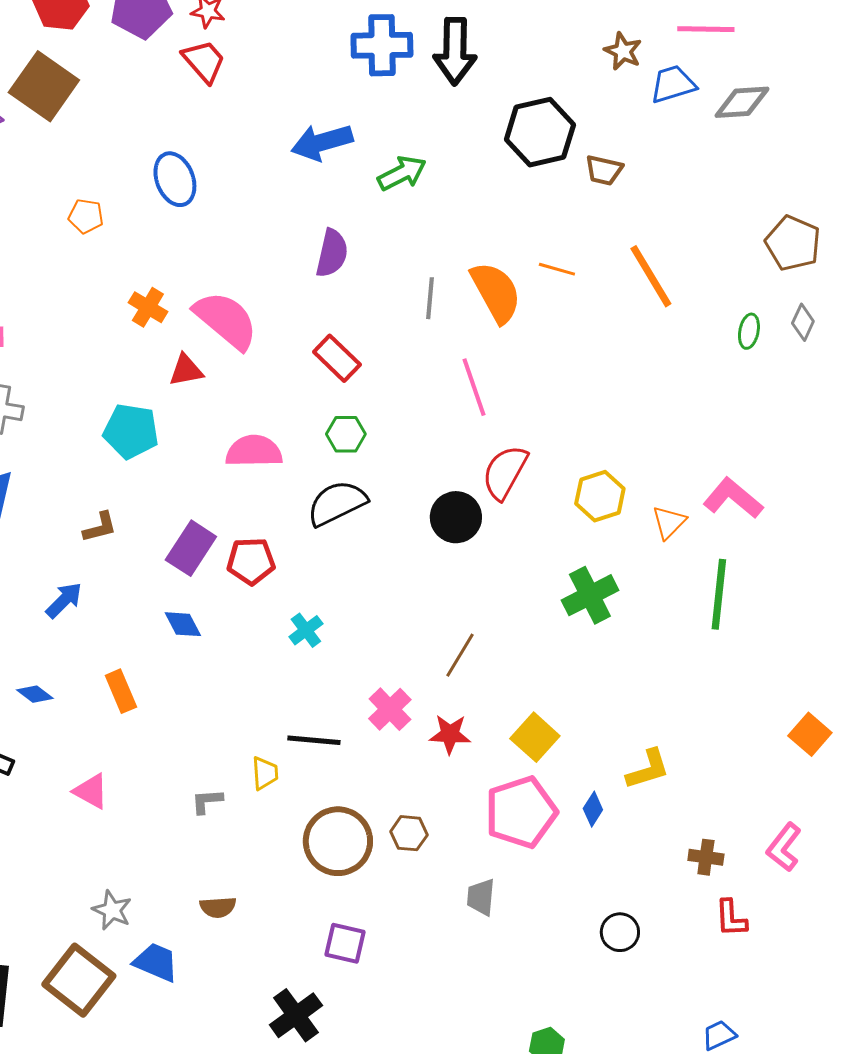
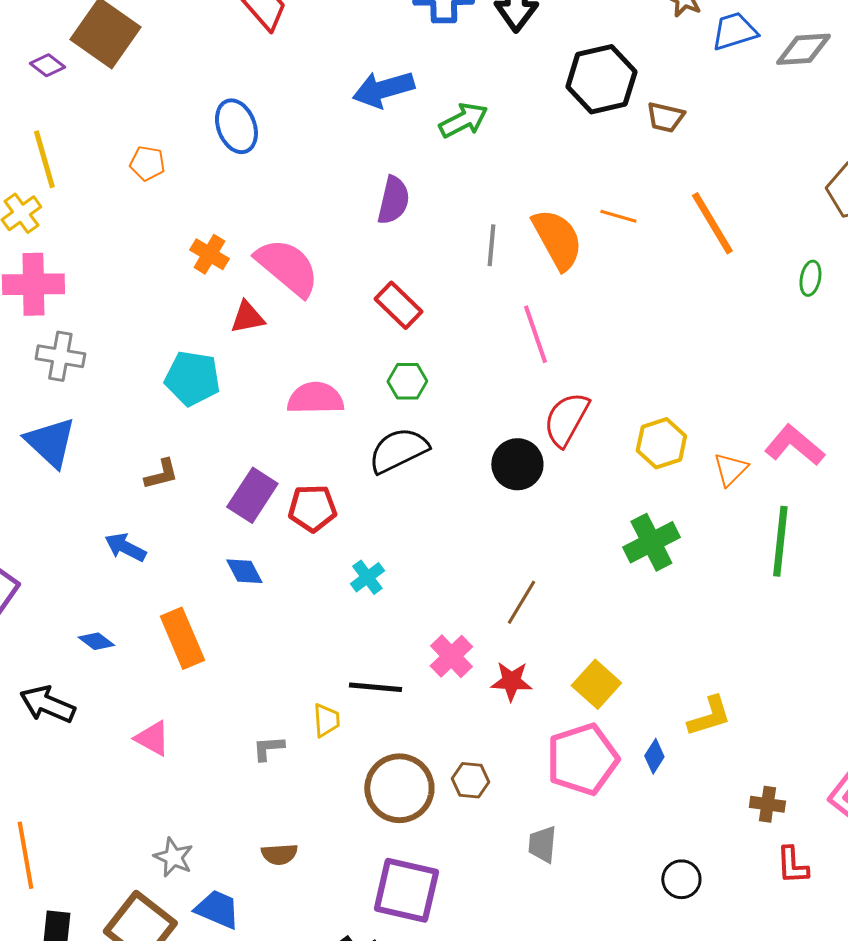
blue arrow: (64, 600) -> (125, 547), turned -108
orange rectangle: (121, 691) -> (182, 638), size x1.4
purple square: (345, 943) -> (406, 890), size x1.6

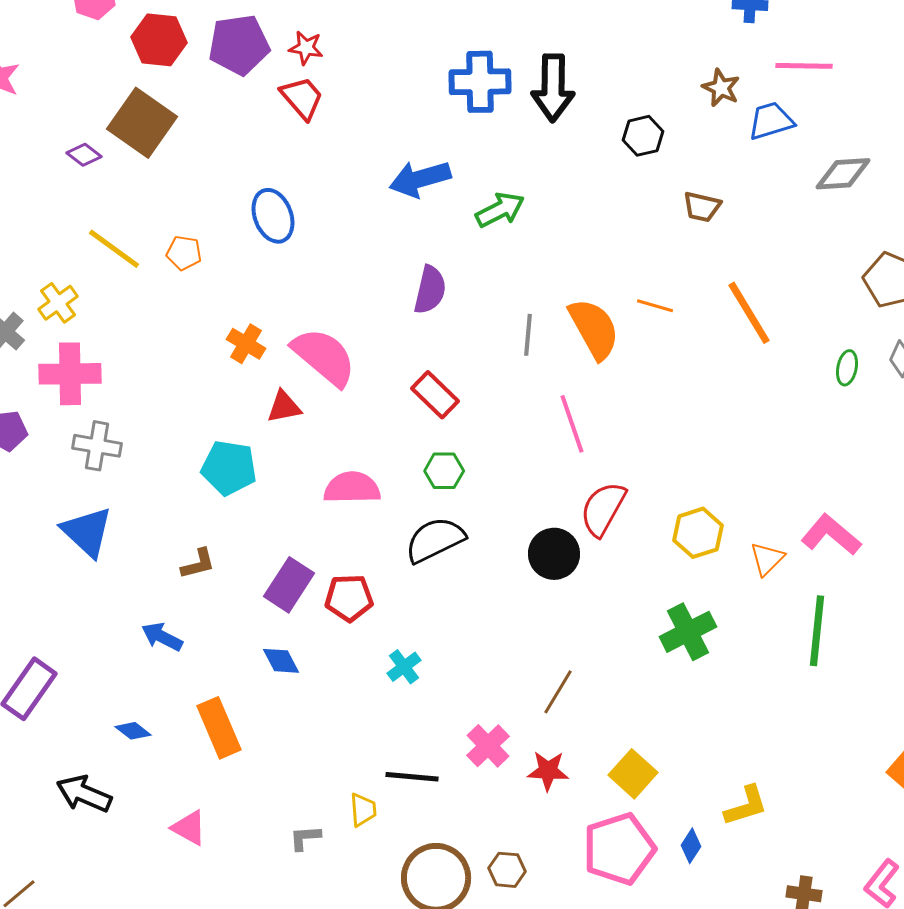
gray diamond: (803, 49) -> (843, 174), moved
black hexagon: (601, 79) -> (643, 136), moved, size x0.6
yellow line: (44, 159) -> (114, 249), moved, turned -38

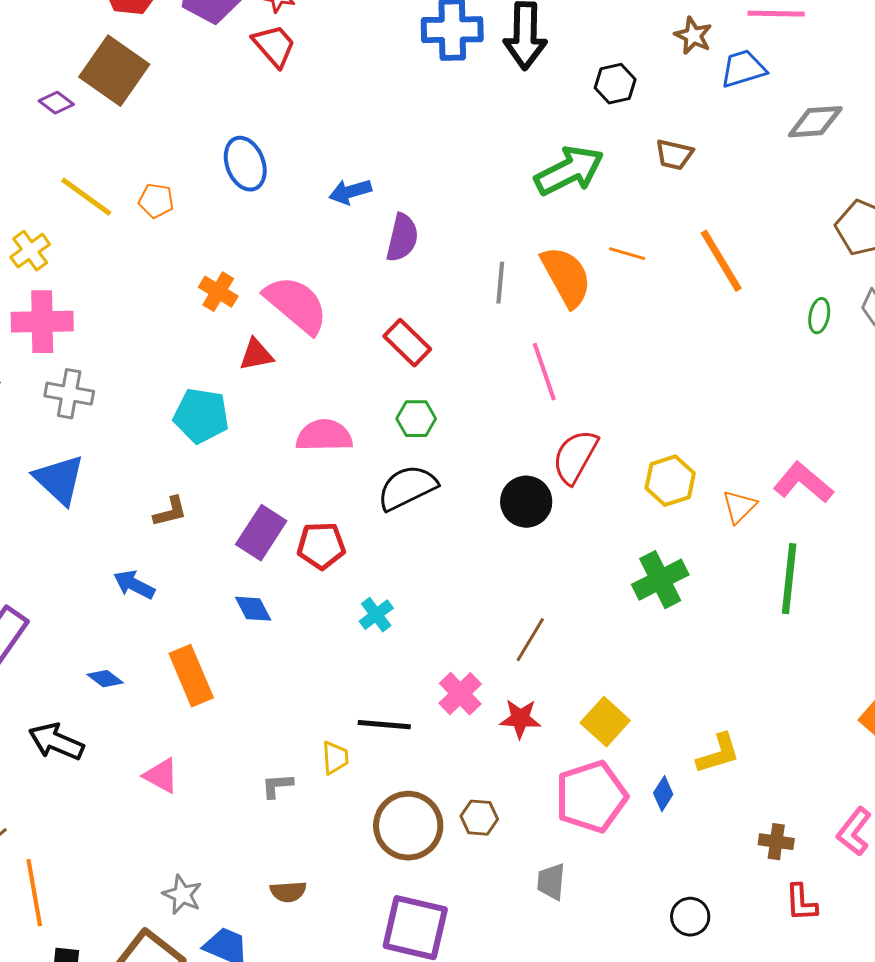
blue arrow: (420, 179) -> (350, 192), moved, size x0.7
green arrow: (500, 210) -> (569, 171), moved, size x1.4

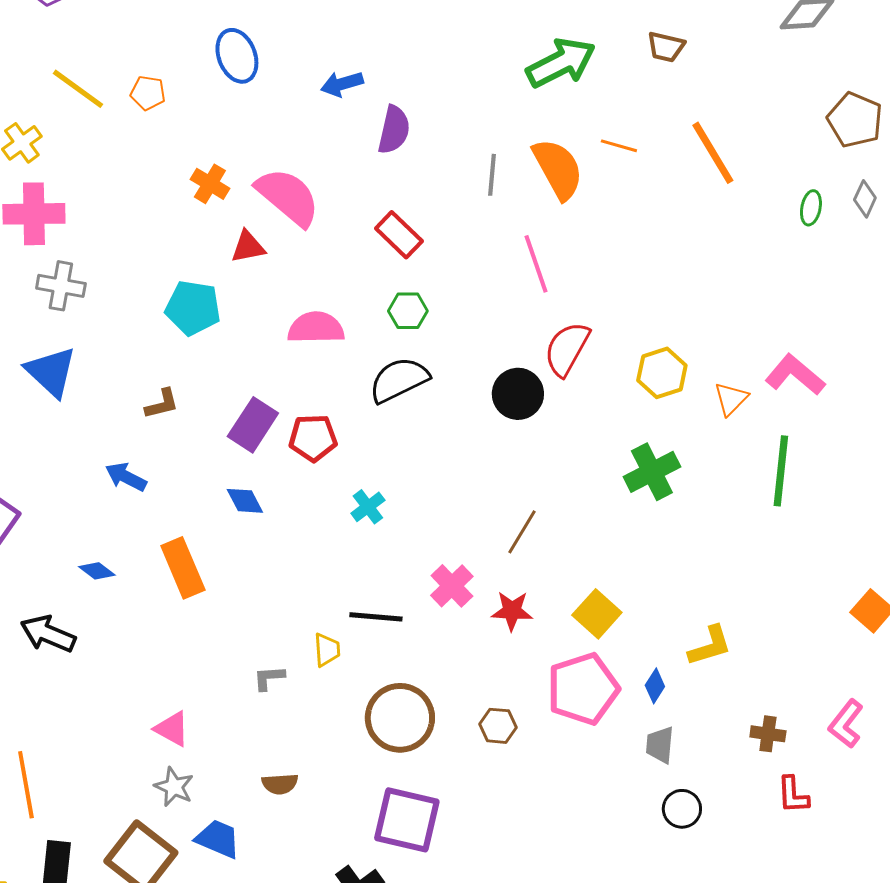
pink triangle: (161, 776) -> (172, 729), moved
brown hexagon: (479, 818) -> (498, 726), moved
gray trapezoid: (551, 882) -> (660, 745), moved

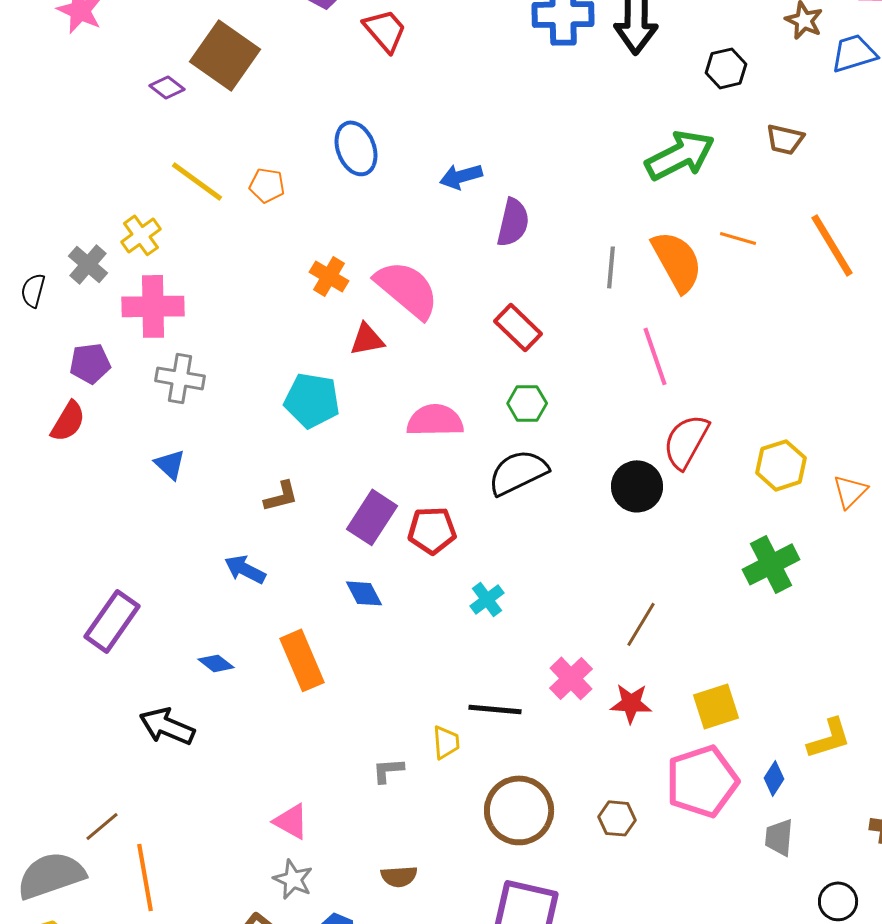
blue triangle: (51, 372) -> (170, 464), size x0.6
yellow square: (597, 614) -> (716, 706), turned 30
black circle: (682, 809) -> (838, 901), moved

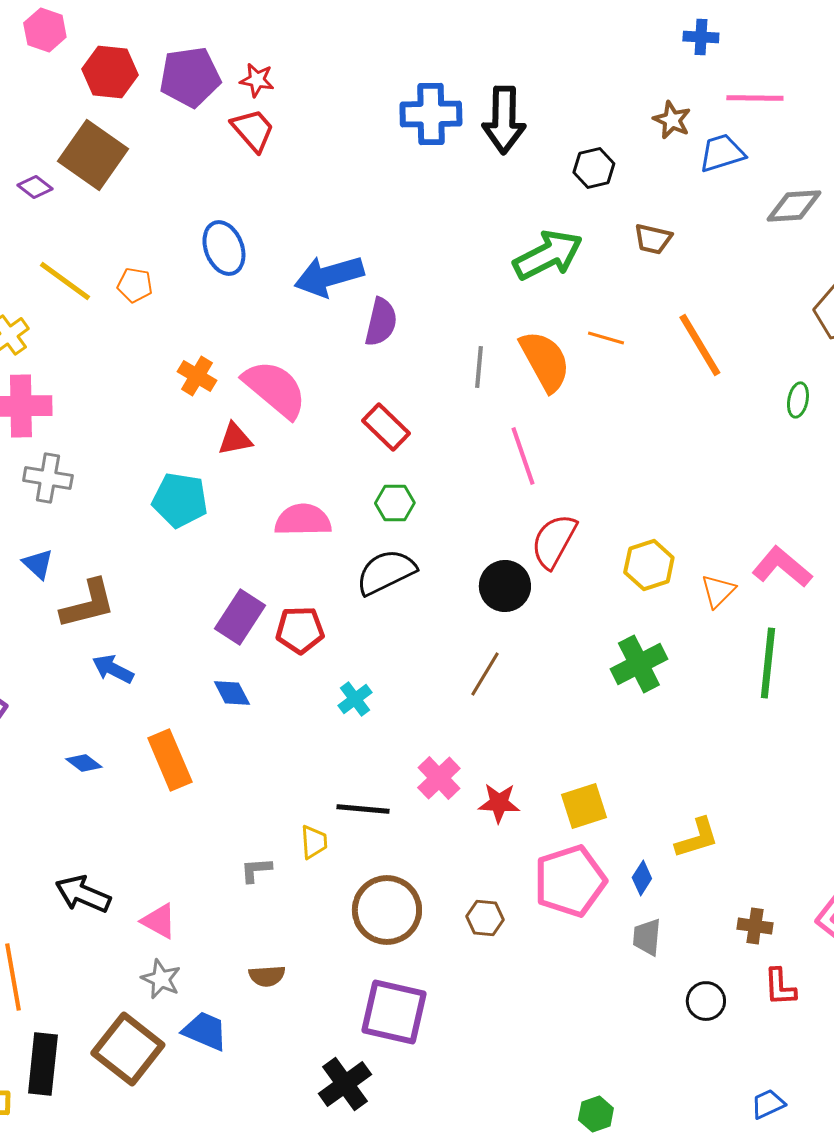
blue arrow: (461, 176) -> (329, 276), size x1.6
brown L-shape: (281, 496) -> (88, 604), moved, size x1.6
brown line: (641, 624) -> (485, 674), moved
black arrow: (167, 726) -> (83, 894), moved

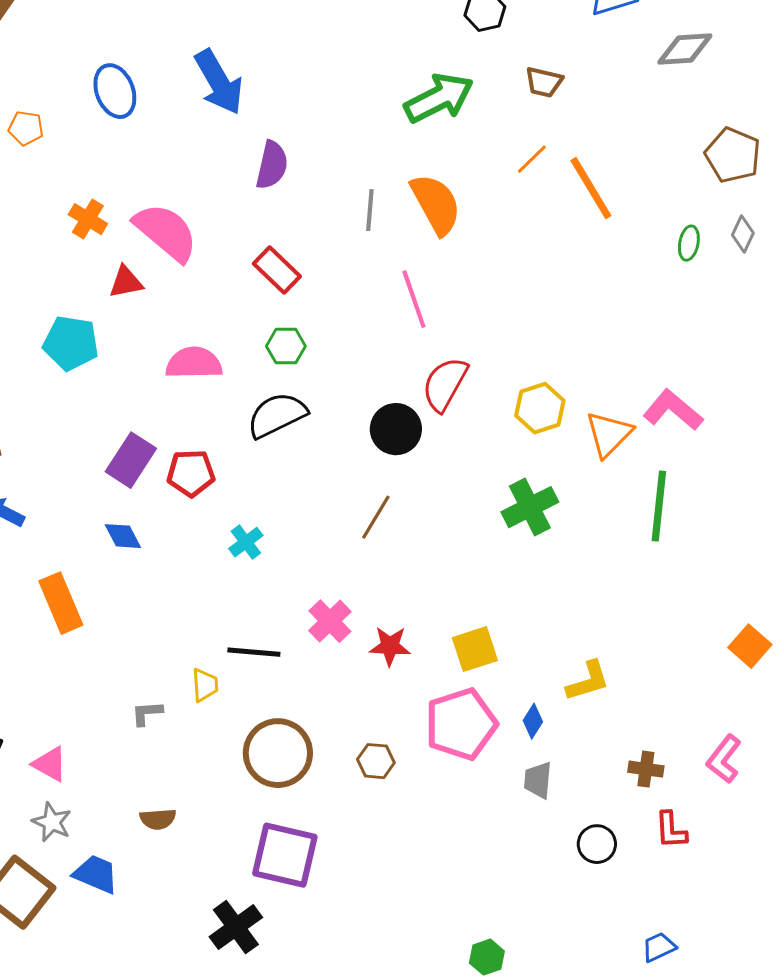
blue arrow: (329, 276) -> (219, 82), moved, turned -104
orange line: (606, 338) -> (532, 159), moved, turned -60
orange triangle: (718, 591) -> (609, 434), size x1.4

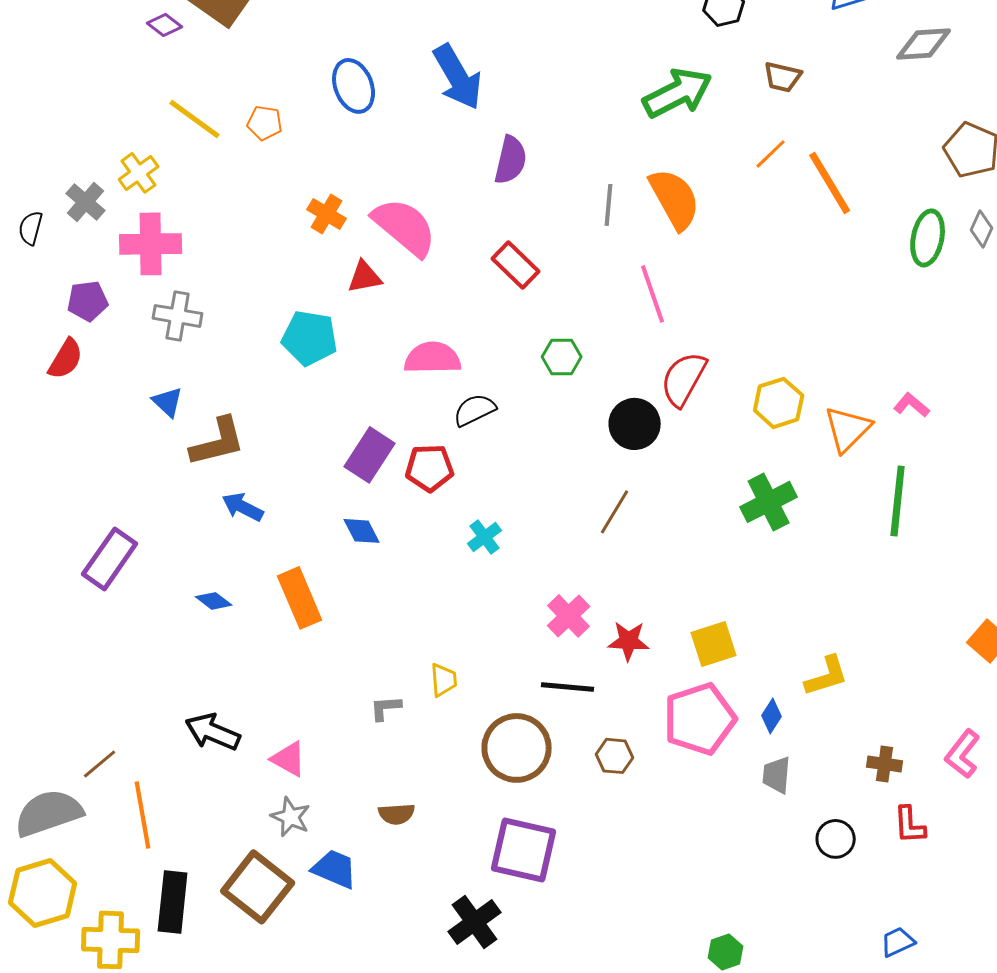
green ellipse: (689, 243) -> (928, 238), size x1.6
green hexagon: (286, 346) -> (562, 357), moved
pink L-shape: (673, 410) -> (912, 405), size x0.6
black semicircle: (277, 415) -> (475, 410), moved, size x0.7
black line: (254, 652) -> (568, 687), moved

